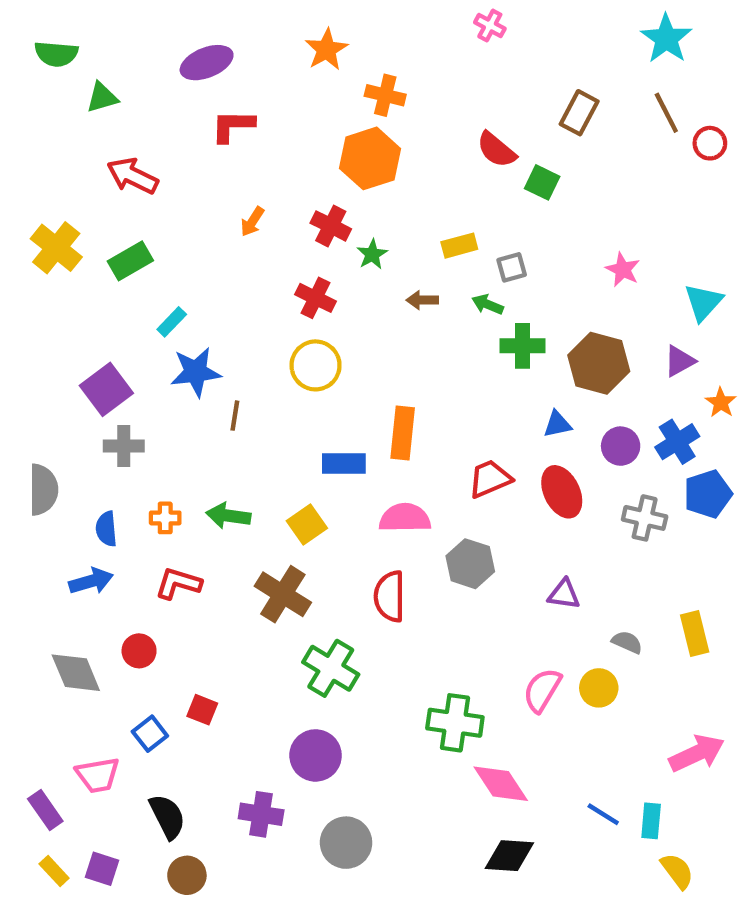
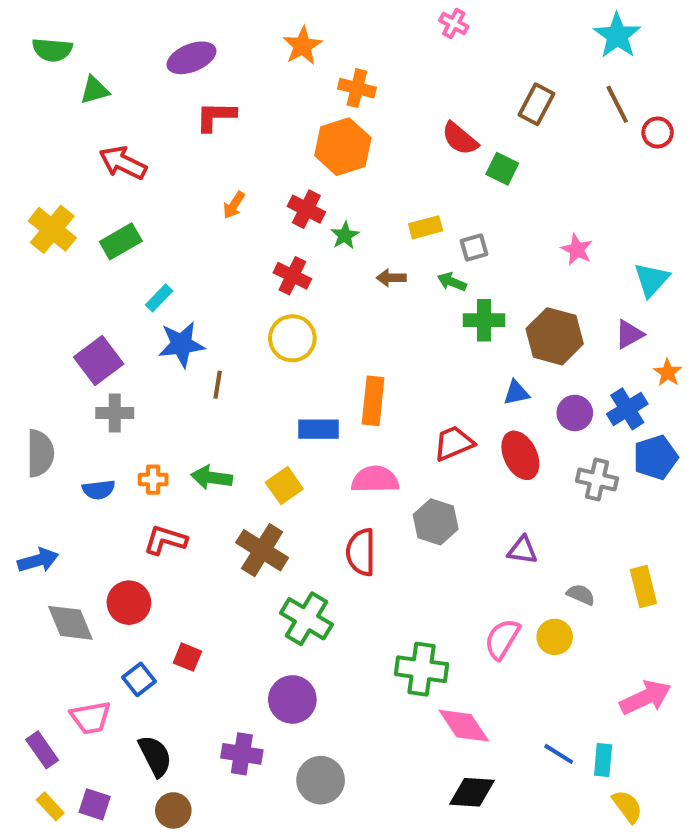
blue semicircle: (106, 529) -> (99, 490), turned -92
blue arrow: (91, 581) -> (38, 560), moved
red circle: (139, 651) -> (129, 603), size x1.4

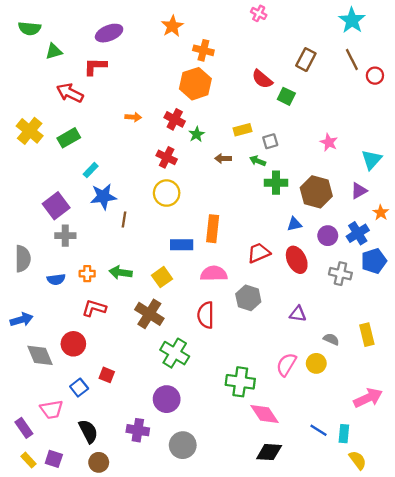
red L-shape: (216, 116) -> (95, 66), moved
orange arrow: (234, 205) -> (133, 117), turned -119

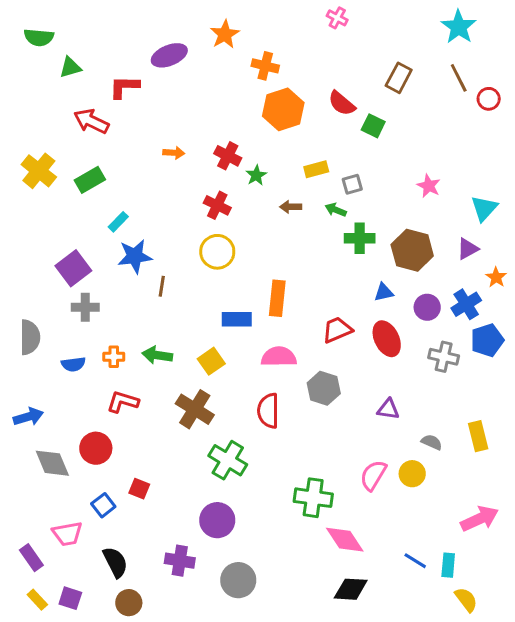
purple ellipse: (109, 33) -> (169, 55), moved
orange hexagon: (195, 84) -> (283, 109), moved

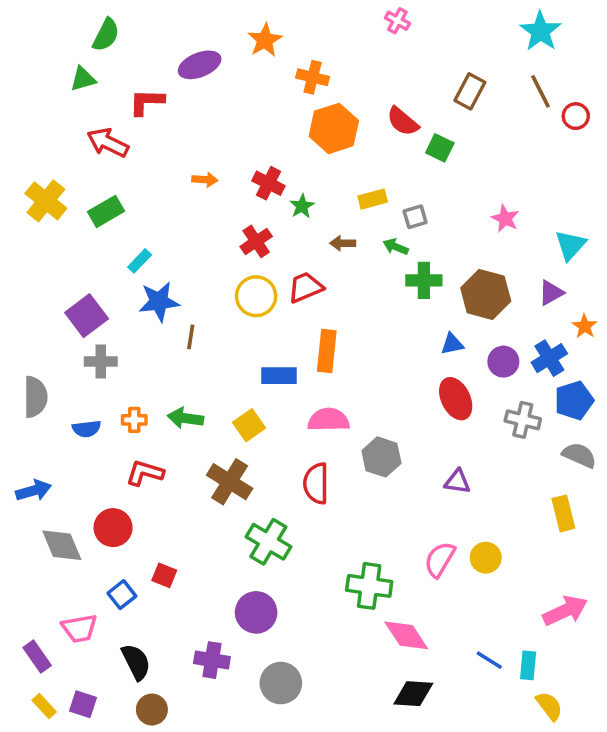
green semicircle: (39, 37) -> (106, 35), moved, turned -68
red cross: (217, 205) -> (256, 241), turned 30
red trapezoid: (337, 330) -> (306, 287), moved
gray semicircle: (432, 442) -> (579, 455), moved, size x1.4

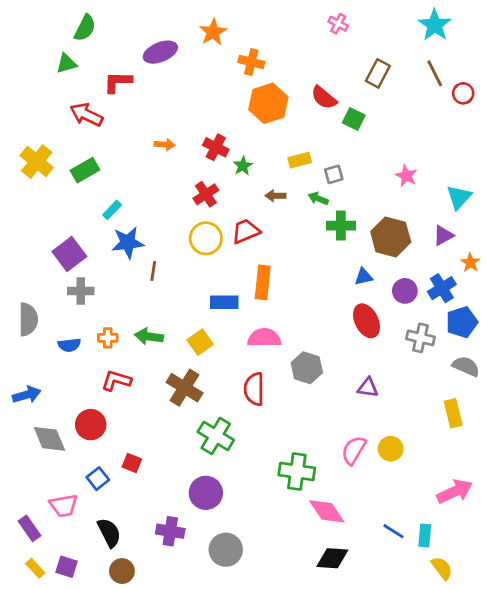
pink cross: (397, 21) -> (338, 24), moved

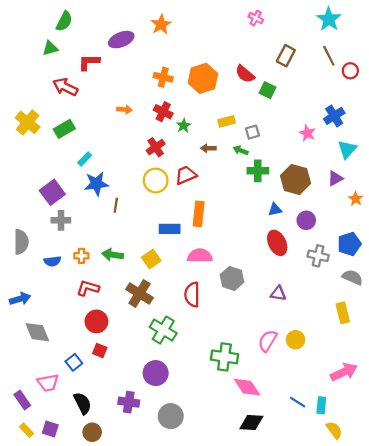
orange cross: (251, 62) -> (163, 77), moved
blue cross: (442, 288) -> (334, 116), moved
red circle: (91, 425) -> (96, 321), moved

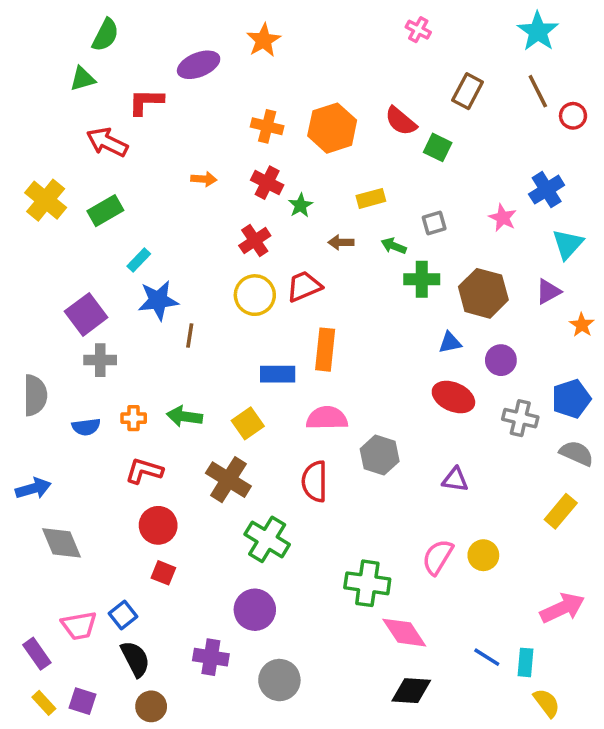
gray square: (252, 132) -> (434, 223), moved
red ellipse: (277, 243) -> (453, 397), turned -40
yellow rectangle: (343, 313) -> (561, 511), turned 54
blue square: (74, 362) -> (123, 615), moved

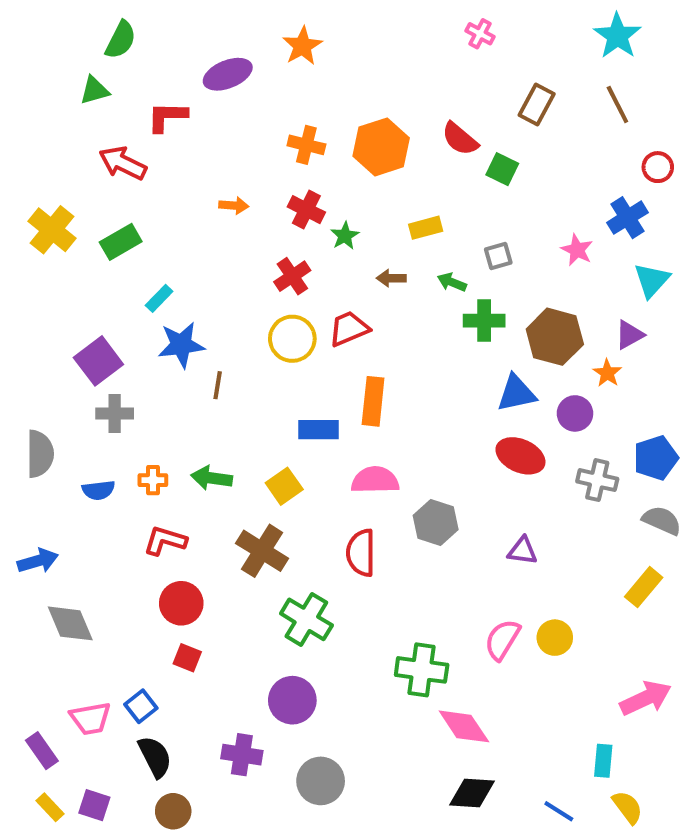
red circle: (573, 116) -> (658, 167), moved
orange star: (582, 325) -> (607, 373), moved
blue triangle: (450, 343) -> (516, 393), size x1.5
blue line: (487, 657) -> (559, 811), moved

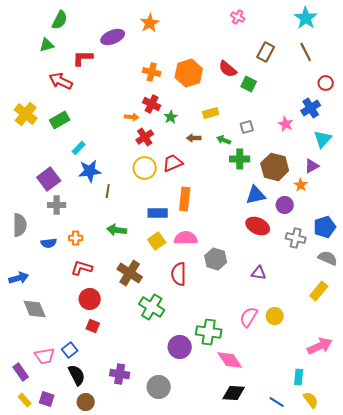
orange arrow: (234, 205) -> (132, 117), moved
green arrow: (212, 478) -> (117, 230), moved
yellow square: (284, 486) -> (157, 241), moved
purple circle: (292, 700) -> (180, 347), moved

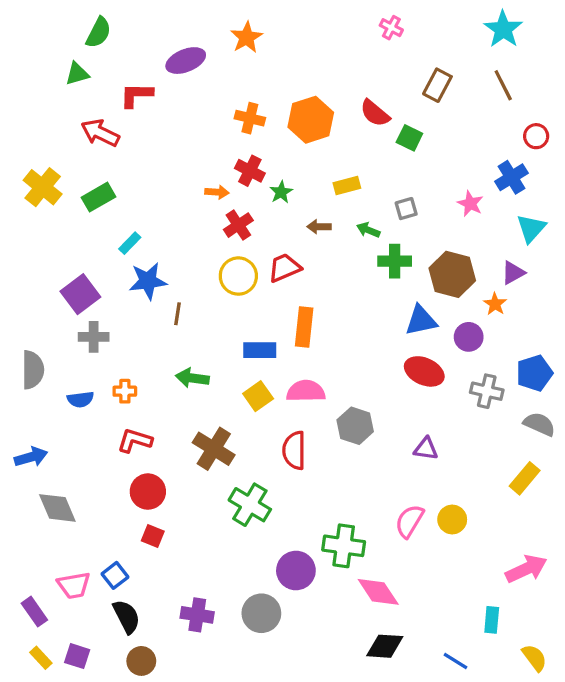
gray circle: (159, 387) -> (261, 613), moved
yellow semicircle: (311, 400) -> (534, 658), moved

